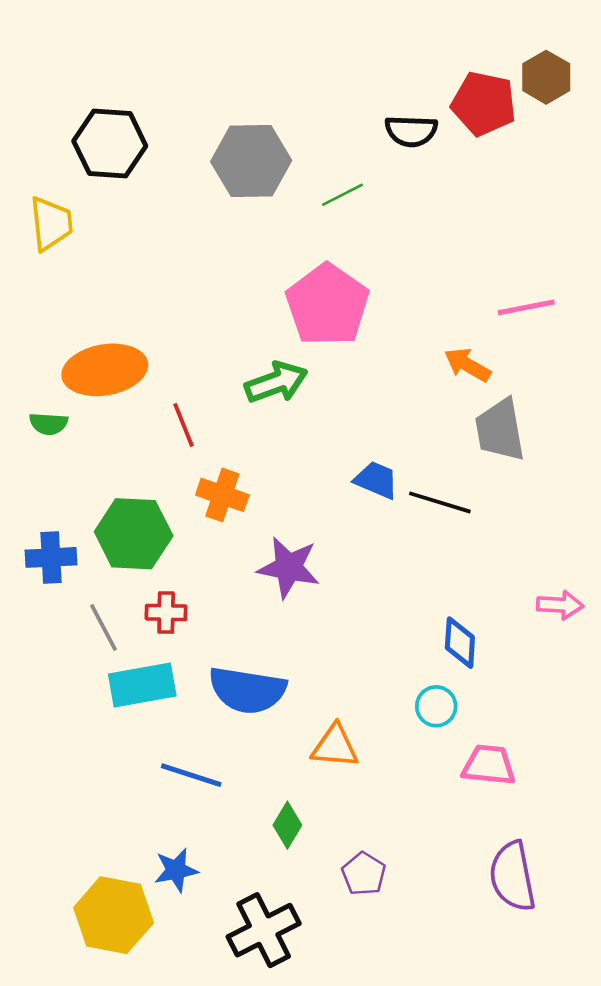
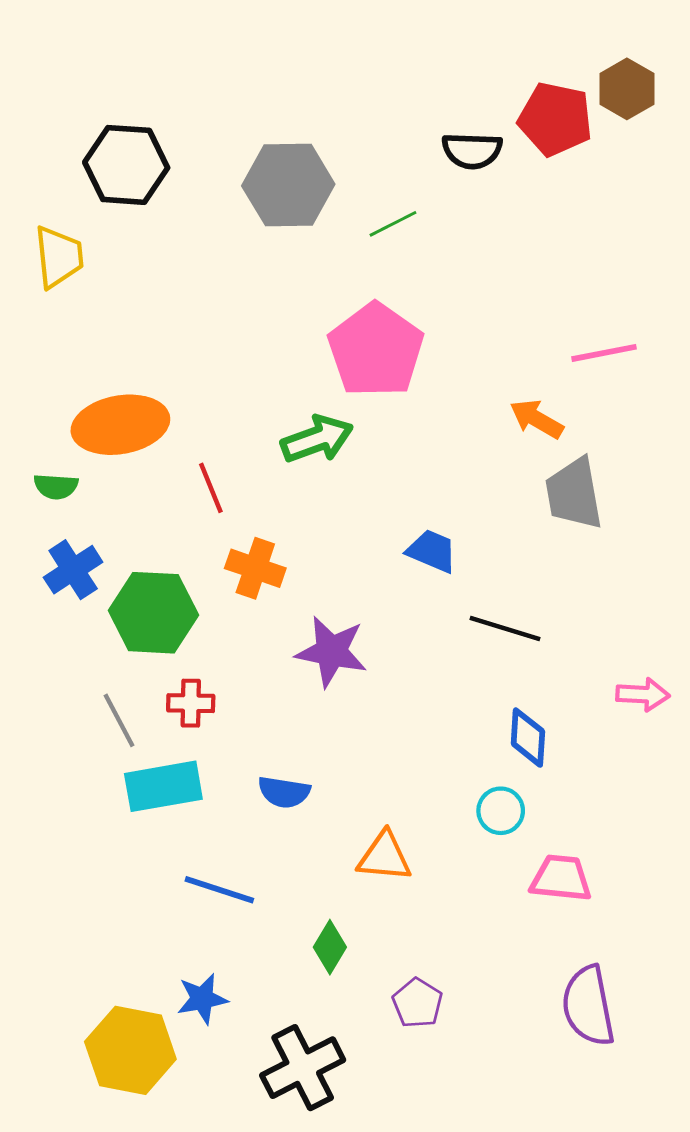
black line: (440, 502) -> (505, 628), moved
blue cross: (51, 557) -> (73, 570), moved, turned -30
blue semicircle: (247, 690) -> (284, 792), size x0.6

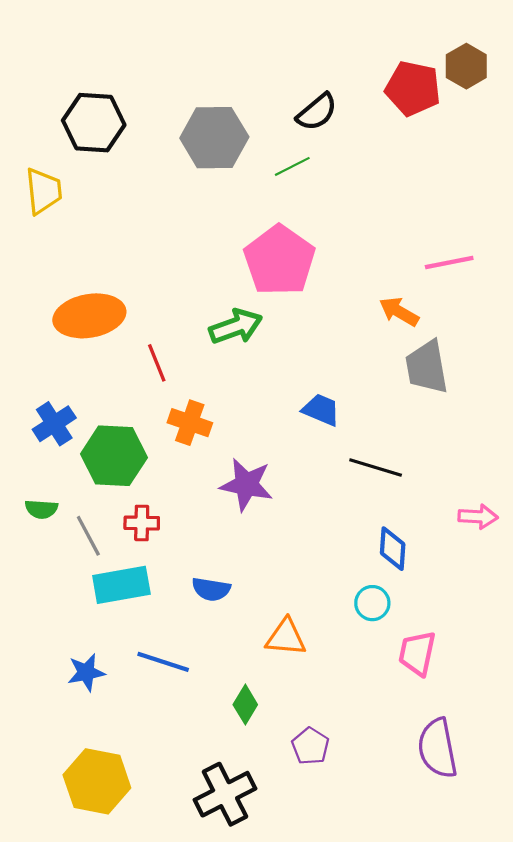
black semicircle: (472, 151) -> (317, 112), moved, turned -42
green semicircle: (56, 486) -> (41, 509), moved
pink trapezoid: (561, 878) -> (417, 653), turned -84
blue star: (202, 999) -> (86, 672), moved

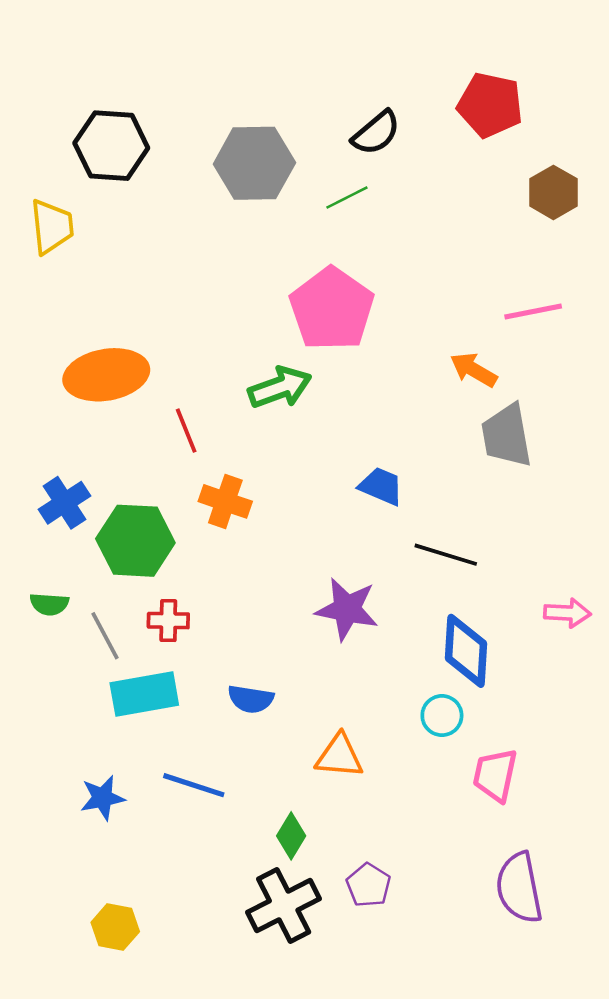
brown hexagon: (466, 66) -> (553, 192), moved
purple star: (246, 485) -> (347, 609), moved
blue diamond: (393, 549) -> (466, 651), size x1.4
yellow hexagon: (97, 781) -> (115, 927), size x0.6
black cross: (225, 794) -> (284, 906), moved

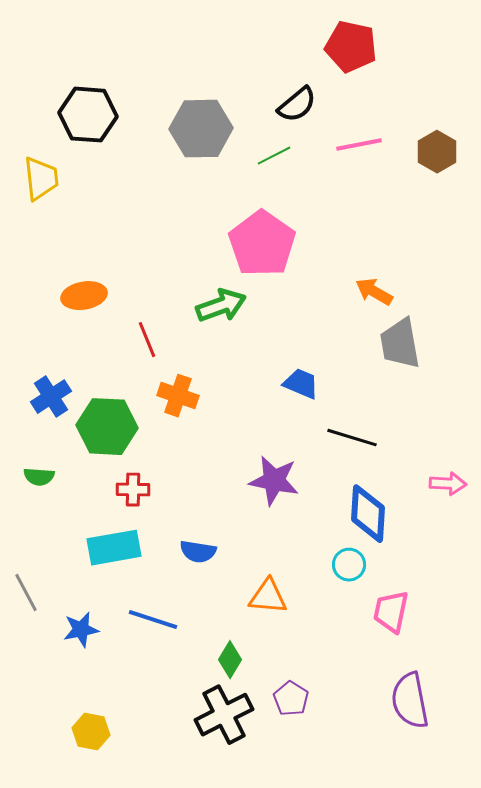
red pentagon: (490, 105) -> (351, 47), moved
pink line: (533, 311) -> (359, 145), moved
orange ellipse: (106, 375) -> (84, 296), size x0.7
gray line: (105, 636) -> (26, 593), moved

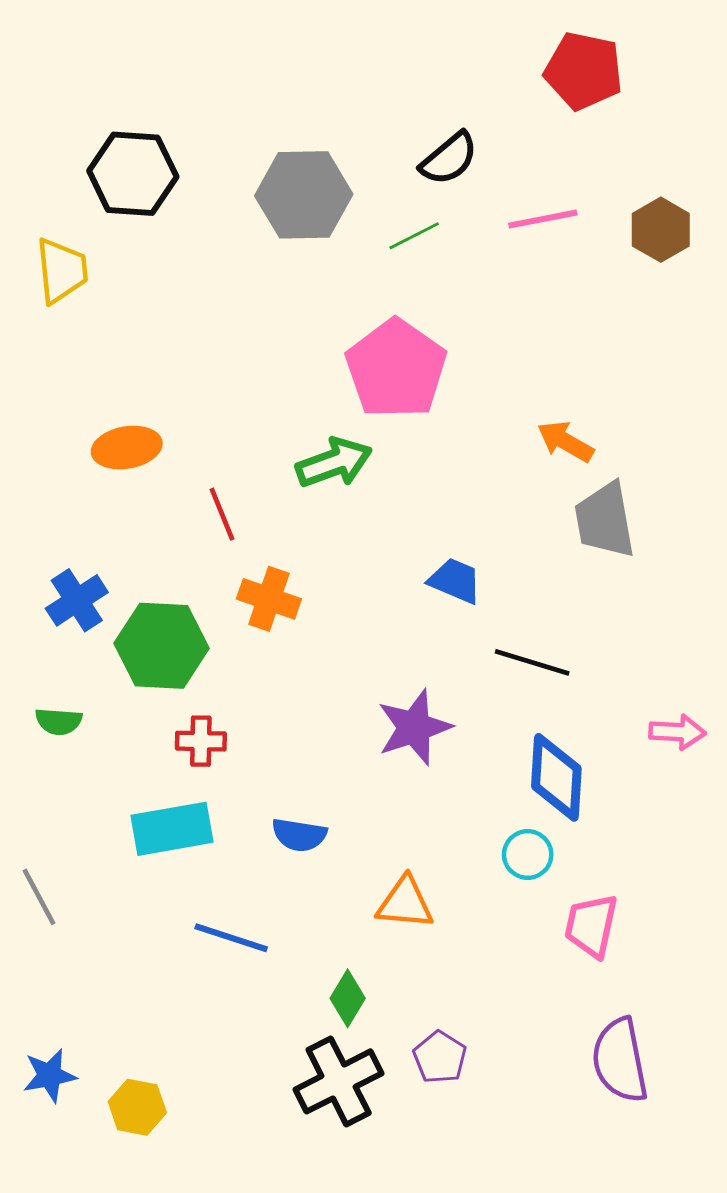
red pentagon: (351, 47) -> (584, 71), moved
purple star: (274, 481) -> (414, 727), turned -30
blue star: (81, 630) -> (50, 1075), moved

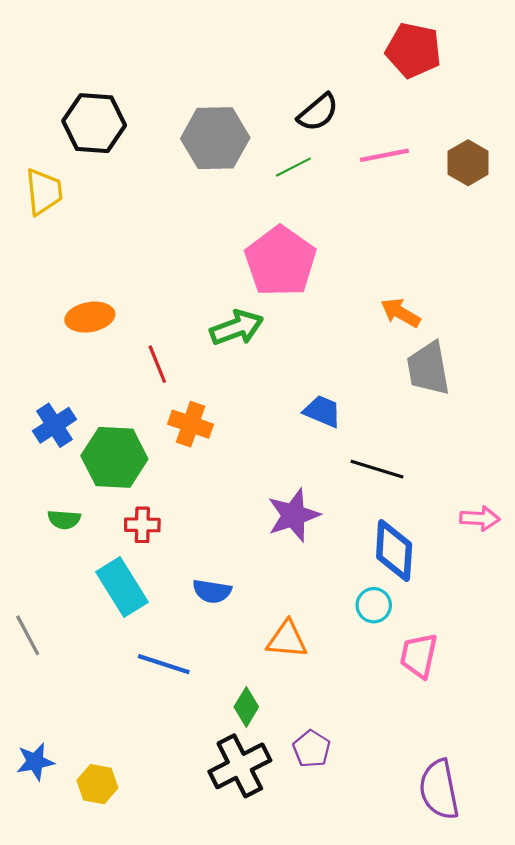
green semicircle: (59, 721) -> (64, 520), moved
cyan rectangle: (172, 829) -> (122, 587), turned 68
purple semicircle: (620, 1060) -> (439, 789), moved

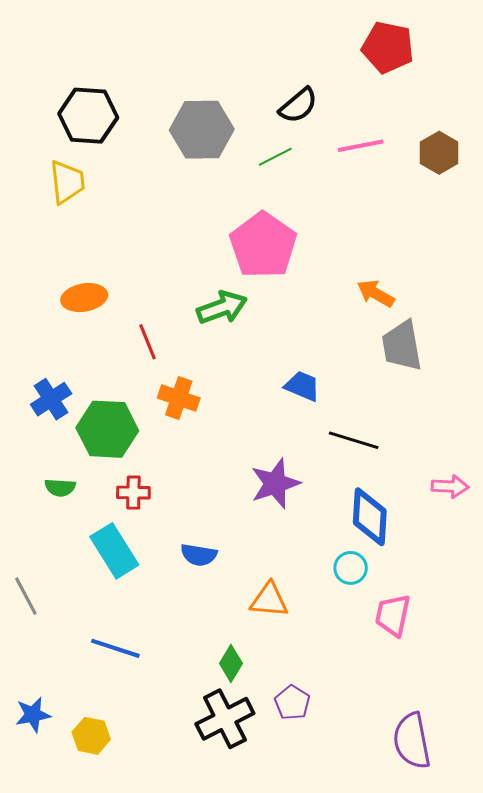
yellow trapezoid: (44, 192) -> (67, 182), moved
blue line: (164, 664) -> (115, 648), moved

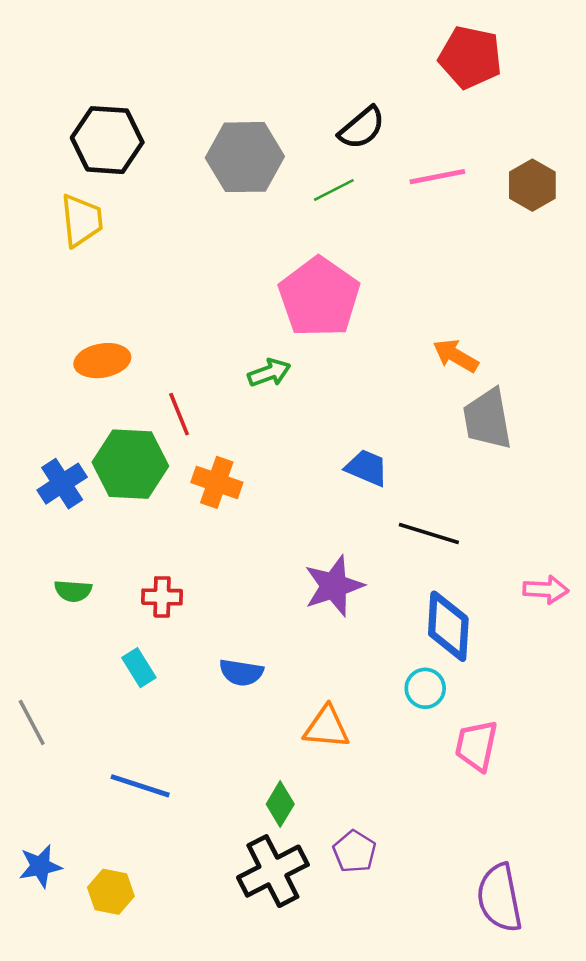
green arrow: (222, 308) -> (269, 373), size x0.7
green hexagon: (107, 429) -> (130, 464), moved
cyan rectangle: (114, 551) -> (139, 668), size x0.6

